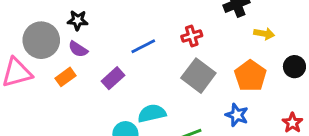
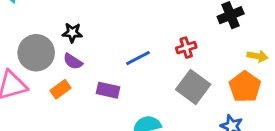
yellow arrow: (264, 34) -> (257, 56), moved
purple rectangle: (113, 78) -> (108, 90), turned 55

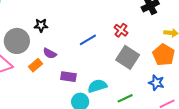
red cross: (186, 48) -> (121, 30), turned -32
purple semicircle: (73, 61) -> (50, 53), moved
purple rectangle: (108, 90) -> (68, 77), moved

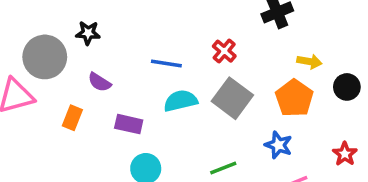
blue line: (88, 40) -> (166, 64), turned 36
orange rectangle: (36, 65) -> (72, 118), moved, turned -32
cyan semicircle: (97, 86) -> (181, 101), moved

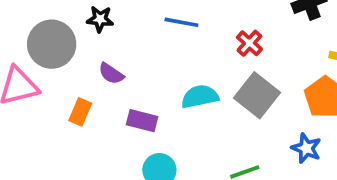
blue line: (166, 64) -> (181, 22), moved

